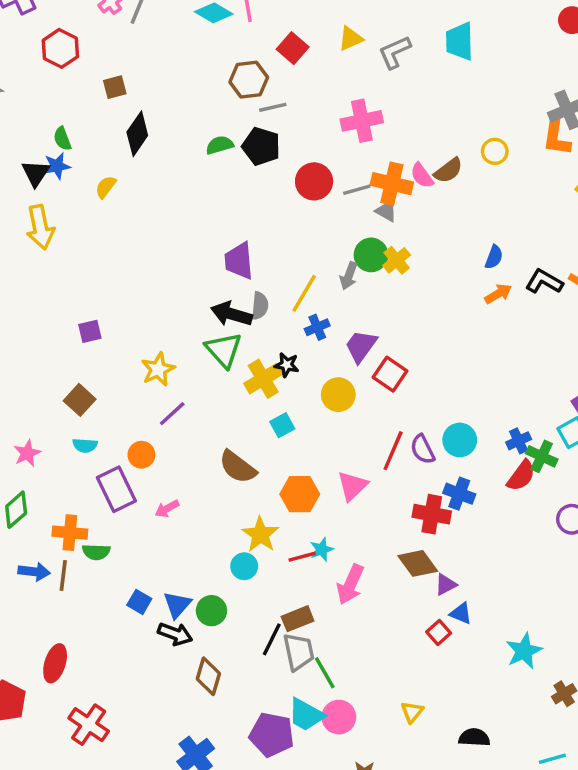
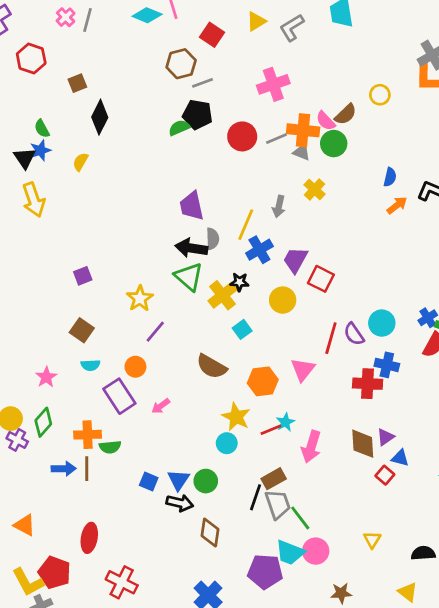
green semicircle: (220, 145) -> (179, 128), moved
green circle: (371, 255) -> (334, 144), moved
blue cross: (317, 327) -> (259, 250), size x1.4
brown diamond: (418, 563) -> (363, 444), moved, turned 40

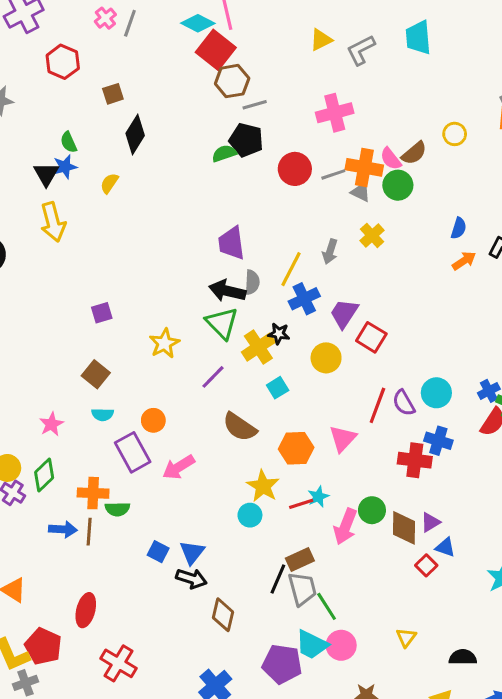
red square: (212, 35) -> (216, 50), moved, size x1.4
purple line: (155, 332) -> (213, 377), moved
pink arrow: (161, 406) -> (179, 467), size x1.5
green circle: (206, 481) -> (372, 510), moved

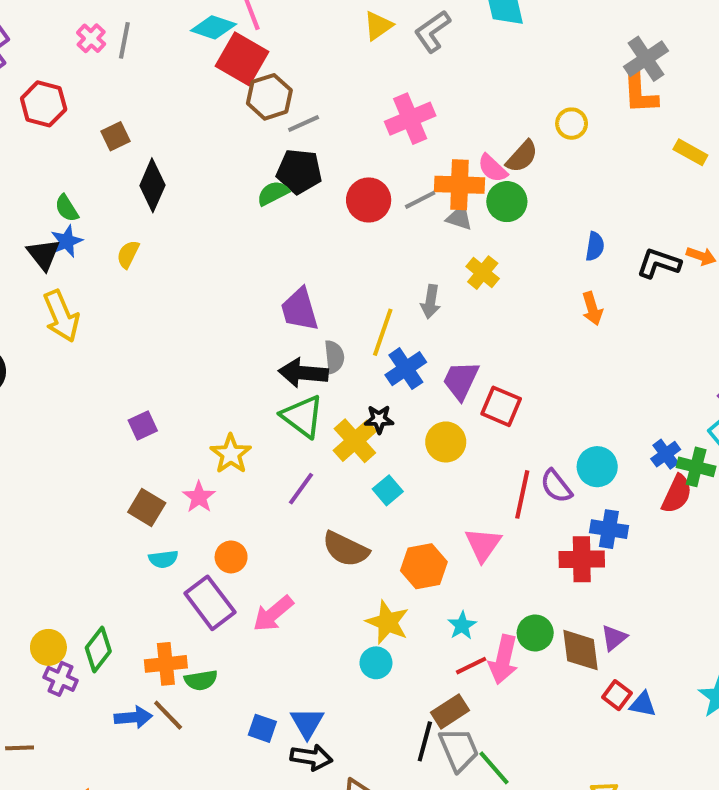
orange arrow: (464, 261) -> (592, 309), moved, turned 115
pink star: (51, 424) -> (199, 497), moved
red line: (301, 504) -> (471, 666), moved
brown line: (89, 532) -> (168, 715), turned -40
blue triangle: (445, 547) -> (643, 704), moved

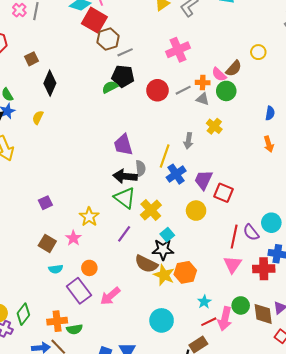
orange cross: (459, 185) -> (203, 83), size x0.6
black star: (379, 419) -> (163, 250), moved, size x1.5
pink triangle: (483, 545) -> (232, 264), moved
yellow star: (387, 622) -> (164, 275), moved
cyan circle: (376, 663) -> (162, 320), size x1.5

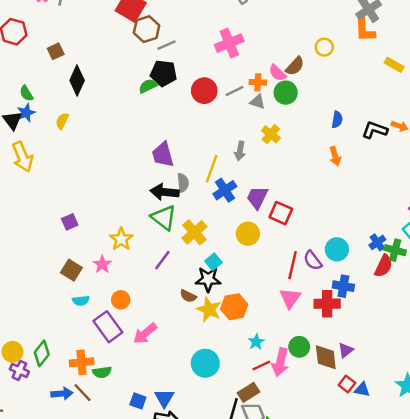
brown semicircle: (146, 264) -> (188, 296), size x0.6

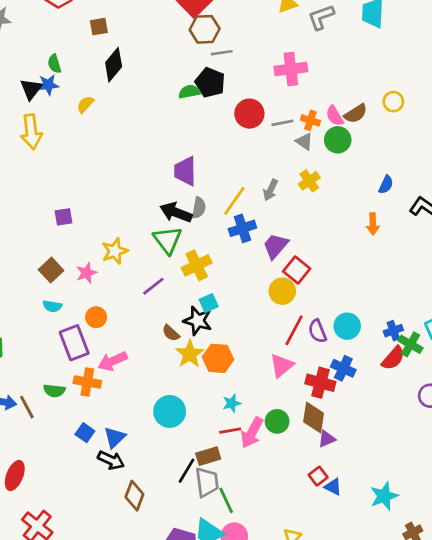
yellow circle: (248, 234) -> (282, 291), moved
brown diamond: (326, 357) -> (314, 417), moved
orange cross: (82, 362) -> (87, 382), moved

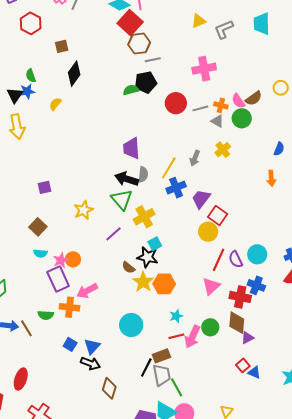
black pentagon: (210, 83) -> (146, 82), turned -30
pink star: (86, 273) -> (61, 260), moved

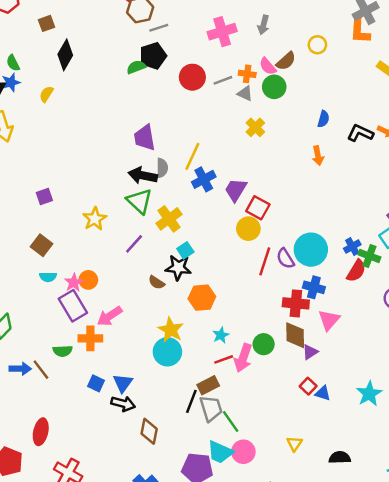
gray arrow: (195, 158) -> (263, 25), moved
cyan circle: (257, 254) -> (311, 250), size x1.4
yellow star: (143, 282) -> (171, 330), moved
pink triangle: (211, 286) -> (329, 320), moved

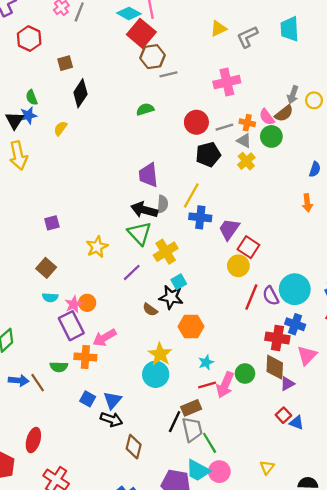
gray arrow: (263, 25) -> (293, 95), moved
black pentagon: (153, 56) -> (208, 155), moved
yellow cross: (255, 127) -> (246, 161), moved
blue cross: (204, 179) -> (200, 217), turned 30

